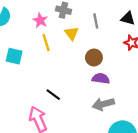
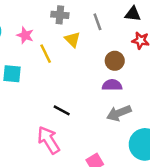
pink star: (40, 20) -> (25, 35), moved
brown circle: (94, 58) -> (115, 61), moved

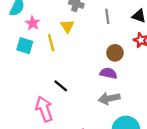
pink star: (25, 35) -> (33, 23), moved
yellow triangle: (72, 39) -> (67, 26), moved
yellow line: (46, 54) -> (51, 43), moved

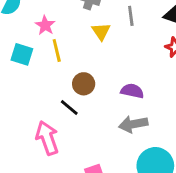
pink star: (33, 23) -> (45, 25), moved
yellow triangle: (67, 26) -> (101, 31), moved
brown circle: (115, 53) -> (84, 84), moved

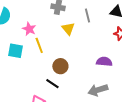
purple semicircle: (132, 91) -> (104, 62), moved

